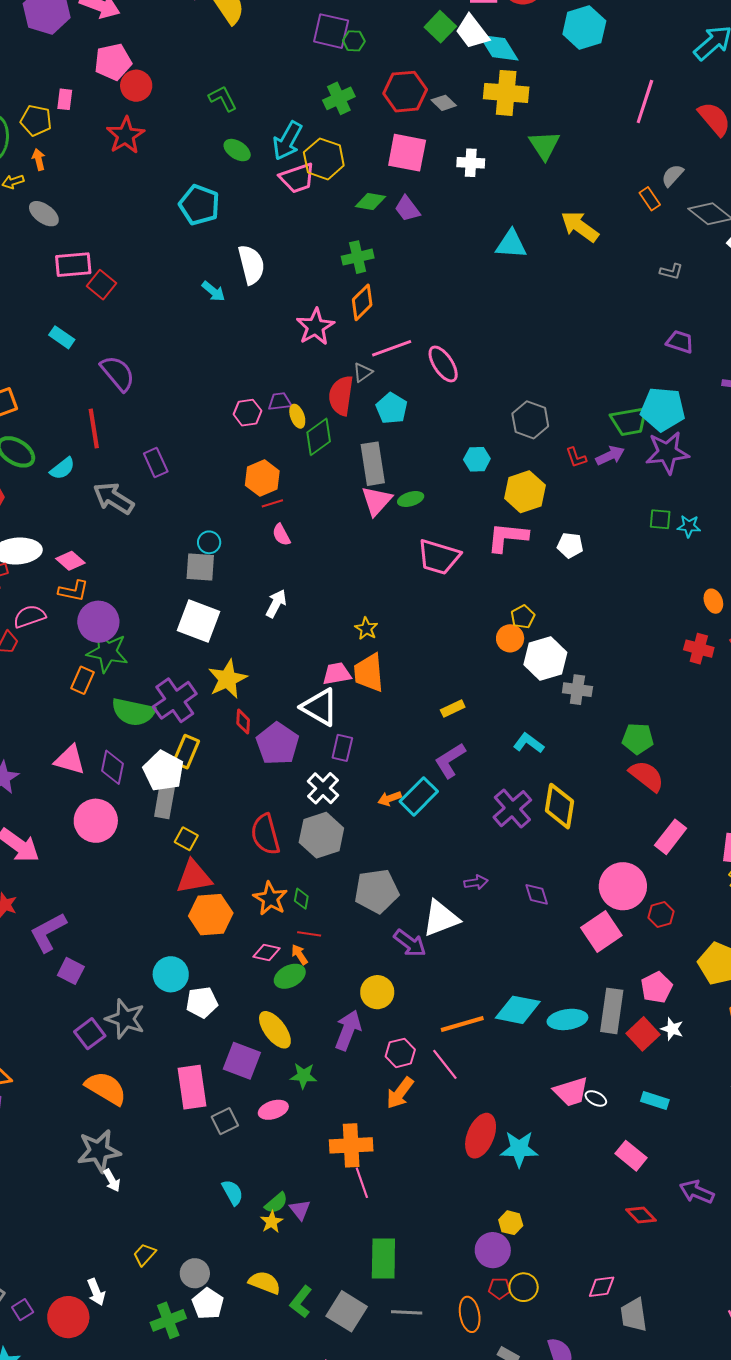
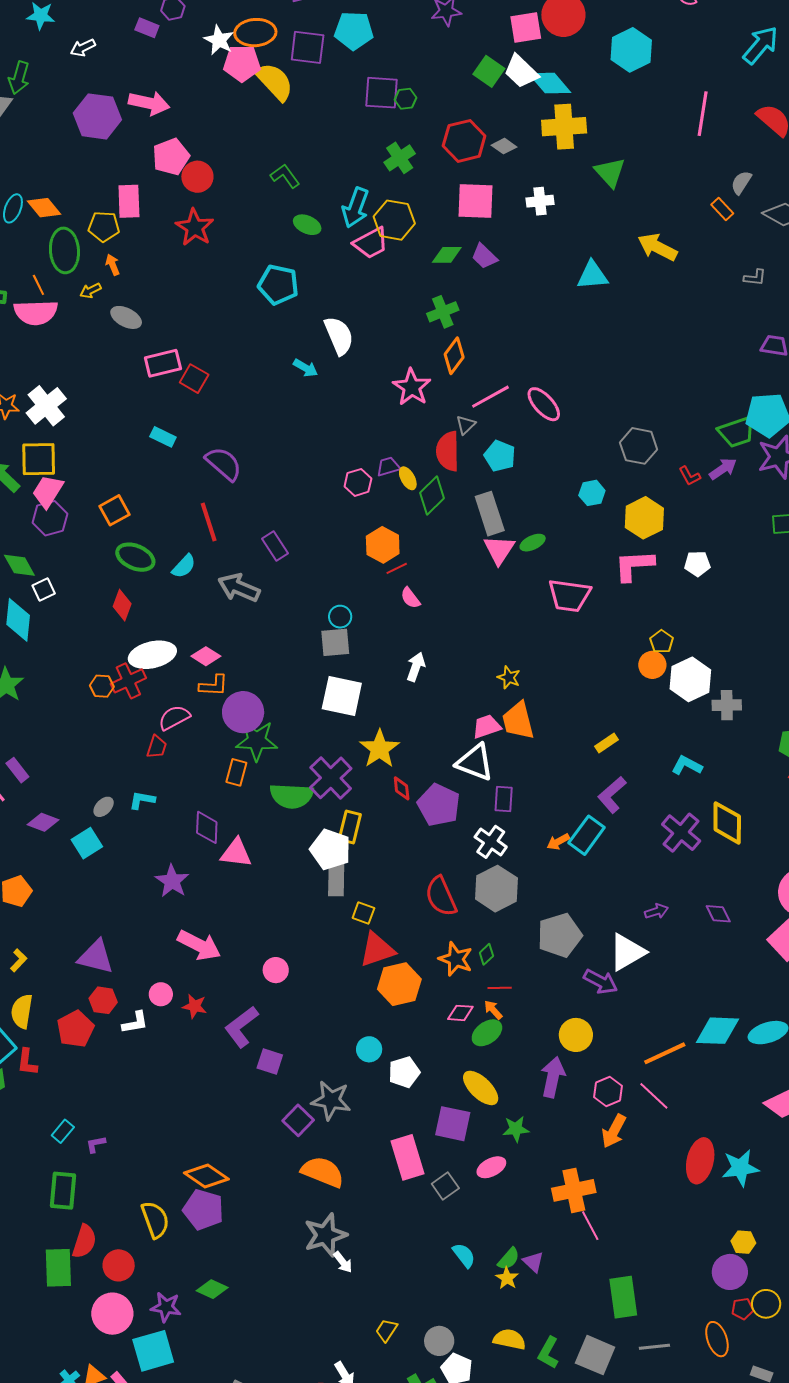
pink rectangle: (65, 99) -> (129, 201), size x1.6
purple diamond: (113, 767) -> (207, 827), moved
pink circle: (96, 821) -> (276, 970), moved, size x0.6
green diamond: (301, 899) -> (486, 954), turned 45
cyan circle: (171, 974) -> (369, 1049), size x0.7

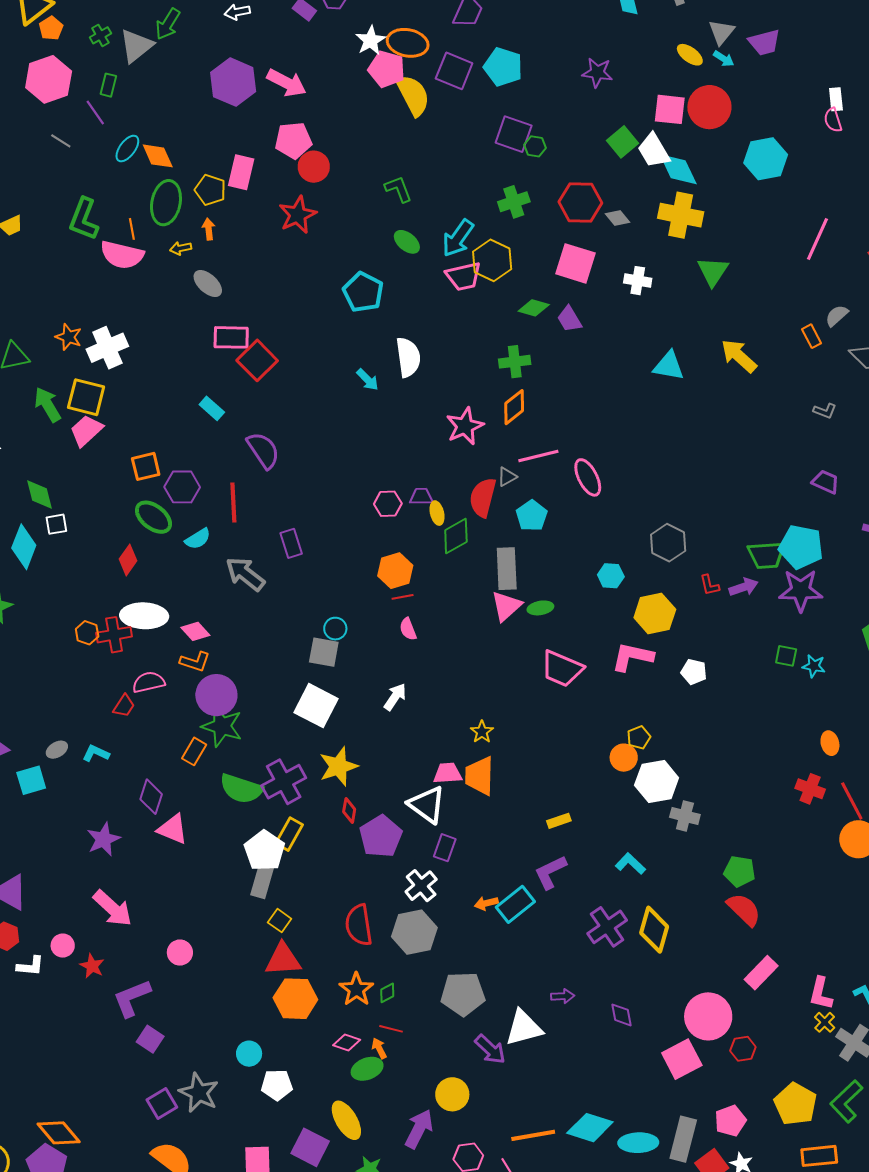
red square: (194, 379) -> (257, 360), size x1.4
purple hexagon: (50, 518) -> (182, 487), moved

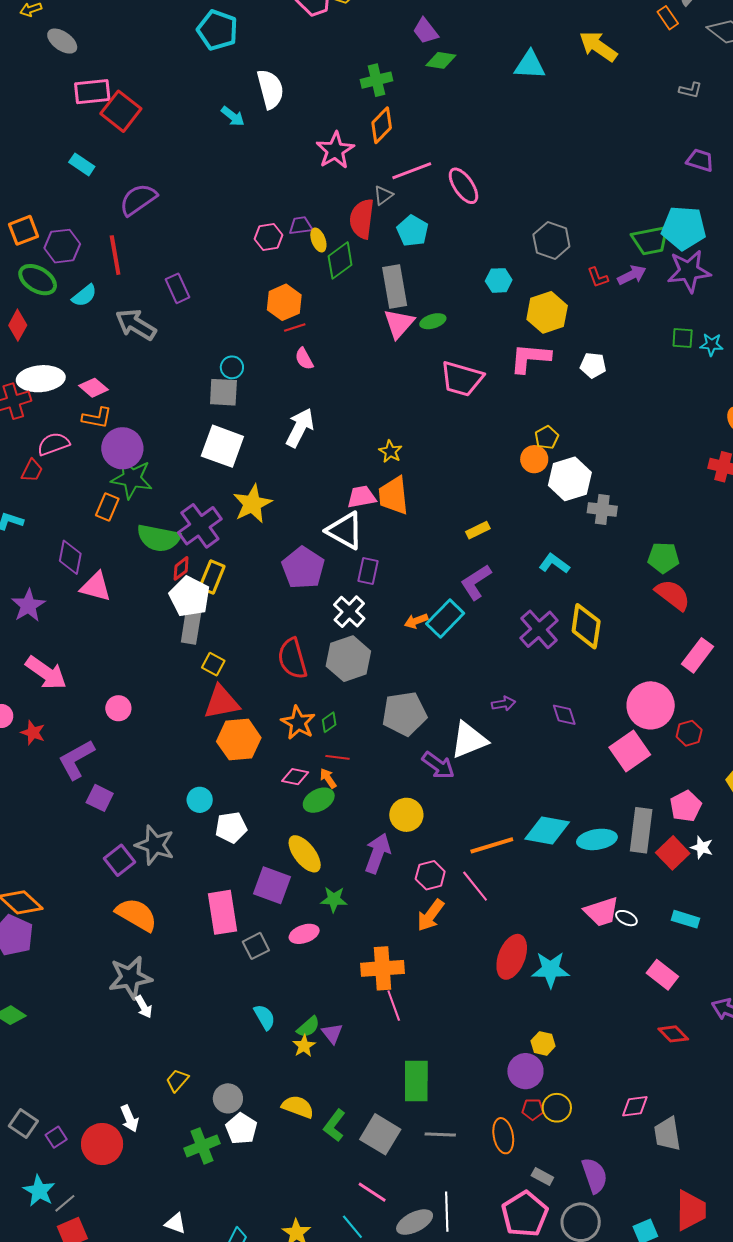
green diamond: (534, 308) -> (441, 60), moved
purple semicircle: (263, 450) -> (138, 200), turned -84
white arrow: (395, 697) -> (300, 428), size x1.4
red diamond: (349, 810) -> (181, 568), moved, turned 50

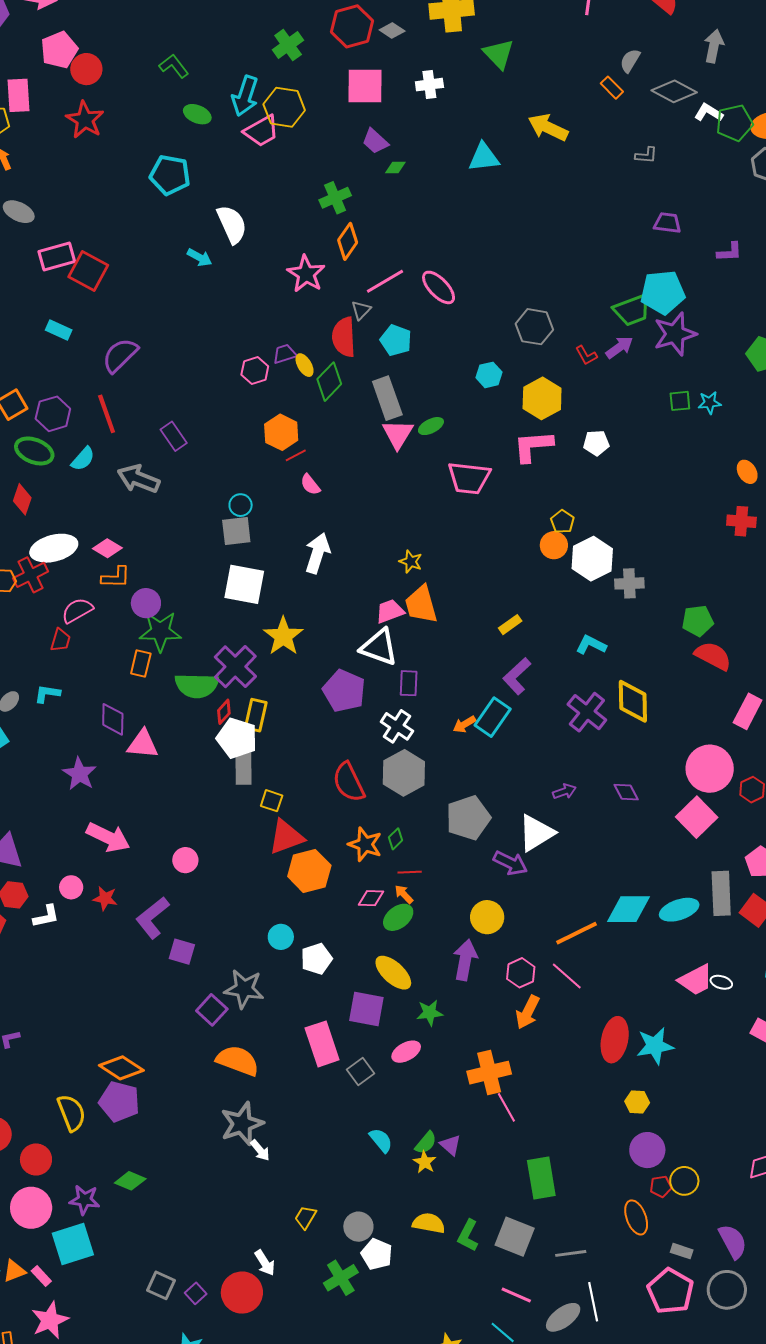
green diamond: (441, 60) -> (395, 167), size x0.7
purple circle: (122, 448) -> (146, 603), size x0.7
yellow hexagon: (543, 1043) -> (637, 1102), moved
gray line: (440, 1135) -> (571, 1253), moved

